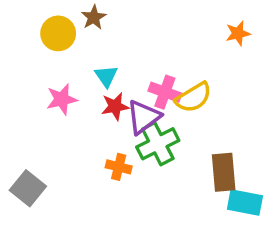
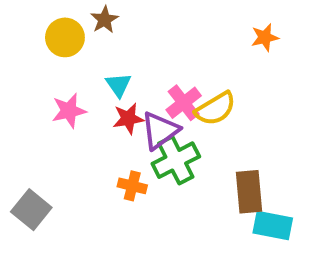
pink cross: (165, 92) -> (184, 103), turned 32

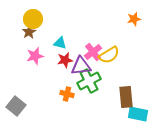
brown star: (105, 20) -> (29, 32), moved
cyan triangle: (118, 85) -> (60, 43), turned -40
purple triangle: (160, 130) -> (81, 66), turned 30

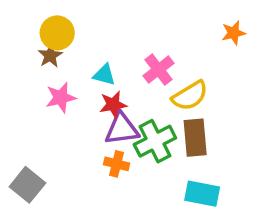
pink cross: (93, 52) -> (158, 70), moved
purple triangle: (81, 66) -> (122, 129), moved
brown rectangle: (126, 97) -> (195, 138), moved
cyan rectangle: (138, 114) -> (202, 194), moved

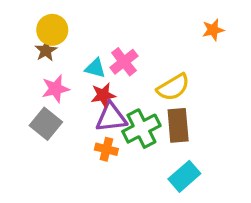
pink cross: (158, 70) -> (124, 62), moved
gray square: (27, 185) -> (46, 124), moved
cyan rectangle: (202, 194) -> (184, 176), turned -52

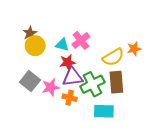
yellow circle: (52, 30) -> (35, 46), moved
orange star: (213, 30) -> (134, 49), moved
pink star: (55, 89) -> (51, 87), moved
cyan rectangle: (184, 176) -> (104, 111), moved, turned 42

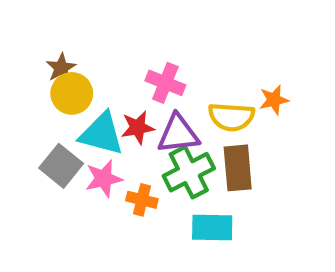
pink cross: (81, 40) -> (165, 83), turned -30
cyan triangle: (62, 45) -> (102, 134), moved, size x1.6
yellow semicircle: (113, 57) -> (231, 117), turned 35
purple triangle: (73, 77) -> (178, 134), moved

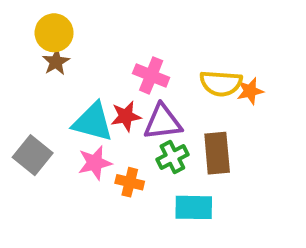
yellow circle: (72, 93) -> (54, 33), moved
yellow semicircle: (231, 117) -> (221, 83), moved
gray square: (61, 166) -> (33, 155), moved
green cross: (189, 172) -> (172, 157), size x0.7

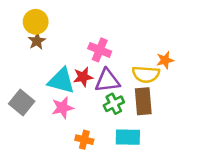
yellow semicircle: (221, 83) -> (146, 74), moved
orange cross: (130, 182) -> (84, 140), moved

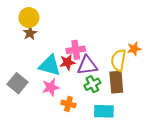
pink cross: (100, 50) -> (76, 50), moved, turned -30
yellow semicircle: (146, 74) -> (118, 60), turned 95
orange cross: (84, 140) -> (68, 104), moved

